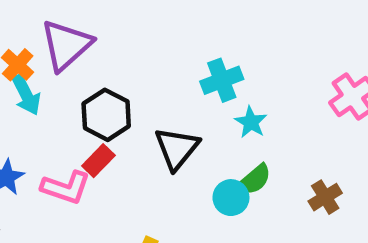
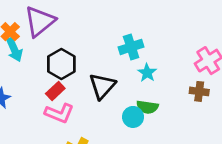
green semicircle: (254, 180) -> (147, 107), turned 45
pink L-shape: (66, 188) -> (59, 113), moved
brown cross: (325, 197) -> (199, 91), moved, turned 36

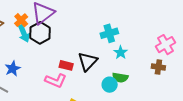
black hexagon: (61, 64) -> (40, 33), moved
red rectangle: (55, 91) -> (66, 65), moved, turned 56

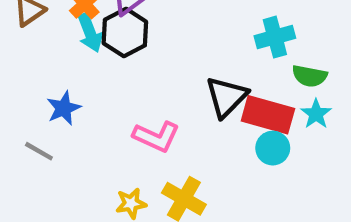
cyan star: (121, 52) -> (316, 114), moved
red rectangle: (66, 65) -> (268, 115), moved, size x1.6
green semicircle: (120, 78) -> (310, 76), moved

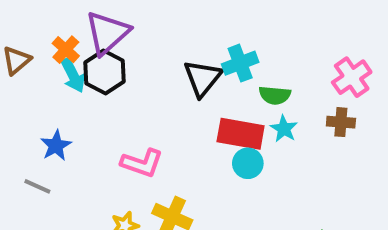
black triangle: (226, 97) -> (203, 78), moved

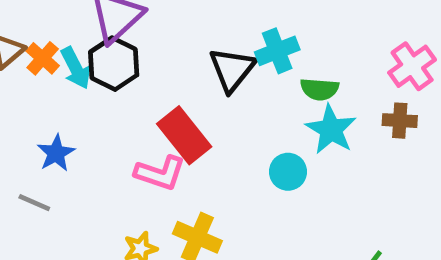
orange cross: (66, 50) -> (43, 58), moved
cyan star: (284, 129) -> (331, 129), size x1.5
red rectangle: (241, 134) -> (184, 135), moved, turned 42

